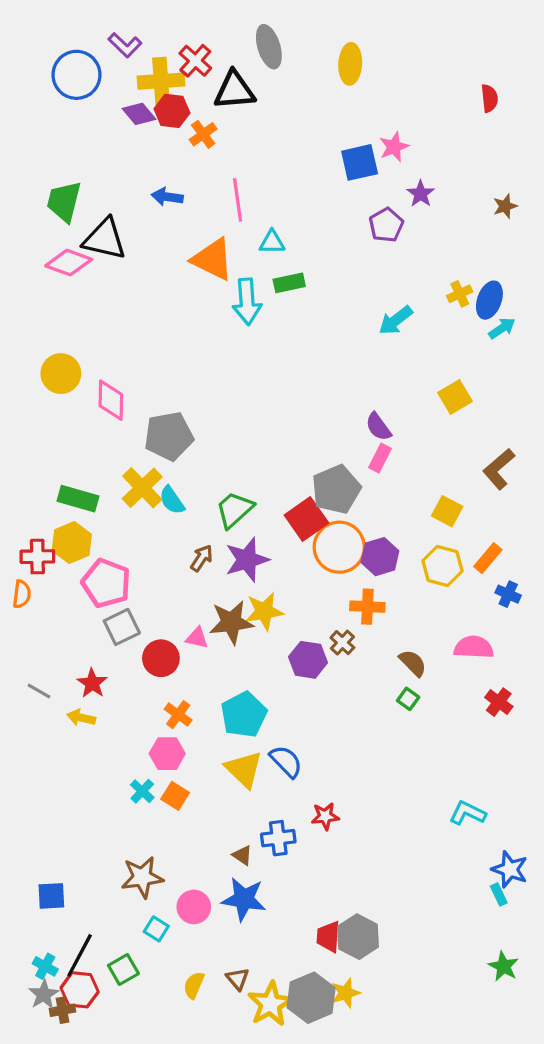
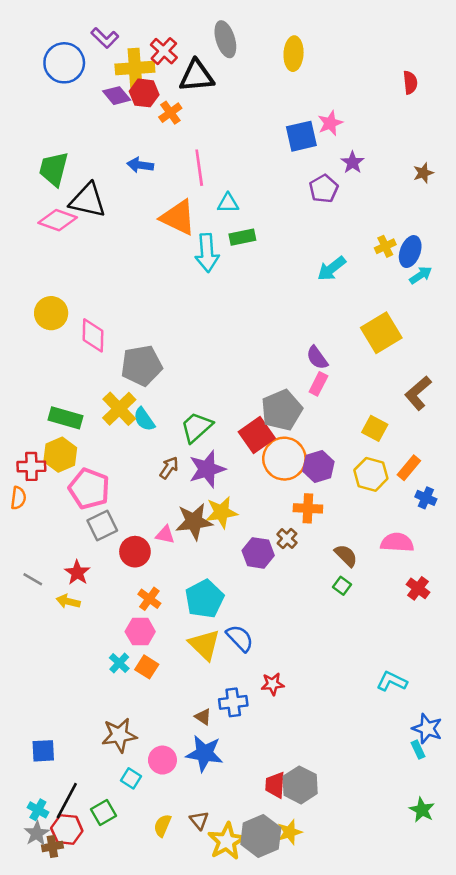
yellow square: (455, 397) -> (381, 333), size x1.4

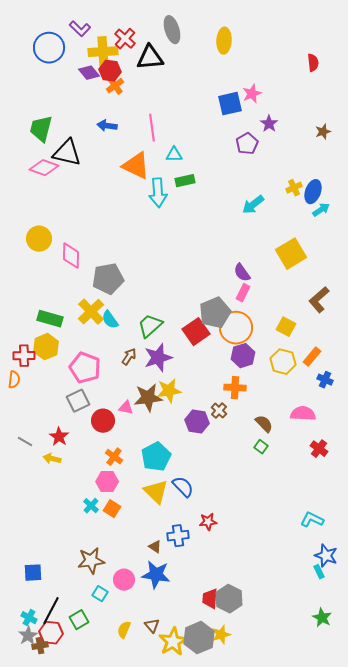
orange cross: (170, 113) -> (115, 86), moved
orange circle: (284, 459) -> (236, 328), moved
pink pentagon: (89, 489) -> (85, 368), moved
cyan L-shape: (392, 681) -> (312, 520), moved

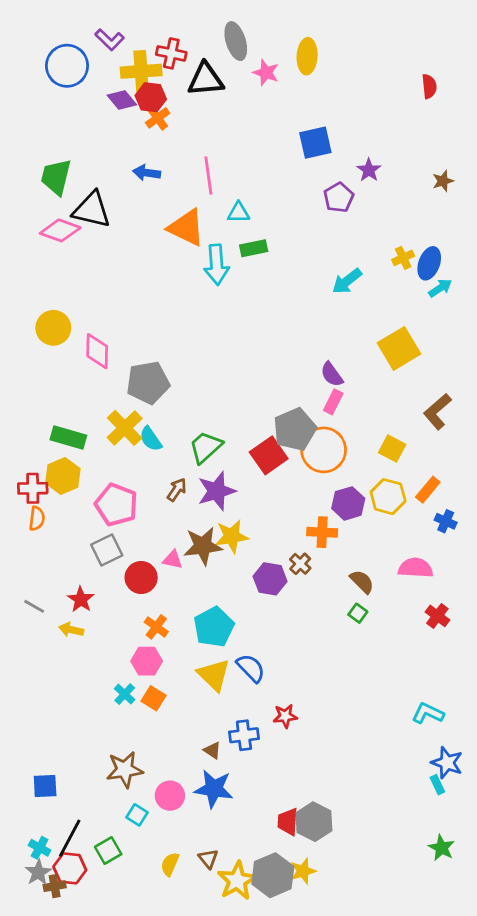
red cross: (125, 39) -> (171, 53), turned -30
pink star: (252, 94) -> (266, 73), moved, turned -30
purple hexagon: (243, 356) -> (348, 503), moved
orange semicircle: (14, 380) -> (37, 519), moved

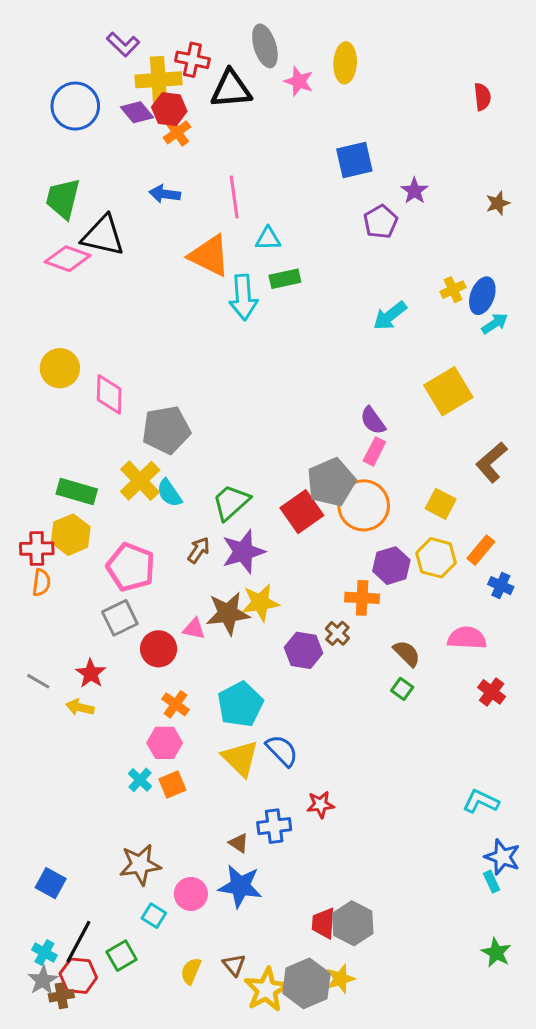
blue circle: (67, 66) -> (75, 106), moved
orange square: (153, 698) -> (172, 784), turned 35
blue square: (45, 786) -> (51, 883), turned 32

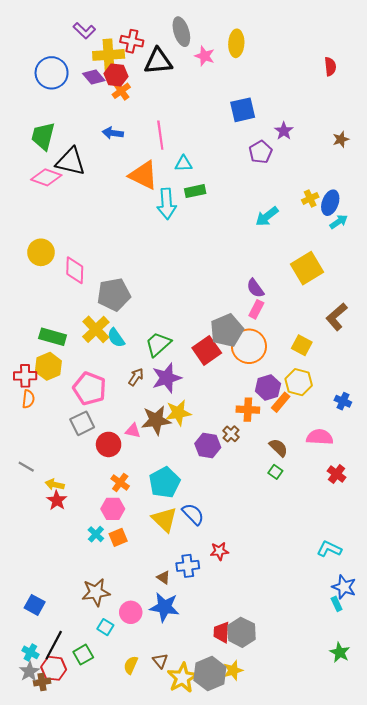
orange rectangle: (481, 550) -> (281, 402), moved
red star: (91, 673) -> (57, 500), moved

